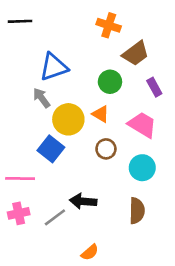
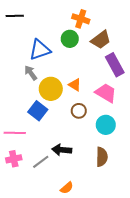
green circle: (110, 82) -> (70, 39), moved
purple rectangle: (154, 87) -> (115, 65), size x1.6

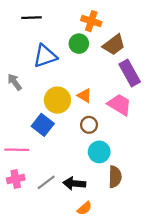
black line: (15, 16) -> (31, 18), moved
gray arrow: (31, 73) -> (15, 82), moved
cyan circle: (106, 125) -> (99, 152), moved
black arrow: (62, 150) -> (74, 184), moved
orange semicircle: (67, 188) -> (85, 208), moved

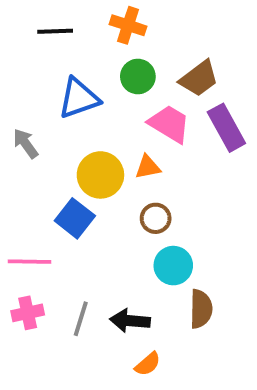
orange cross: (91, 21) -> (128, 25), moved
orange triangle: (85, 96) -> (148, 167), turned -42
pink trapezoid: (119, 105) -> (169, 124), moved
gray line: (46, 182) -> (81, 319), turned -36

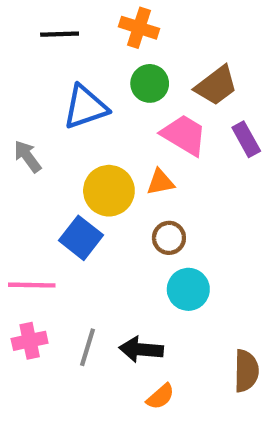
purple rectangle: (226, 128) -> (246, 139), size x0.7
brown semicircle: (201, 309) -> (246, 371), moved

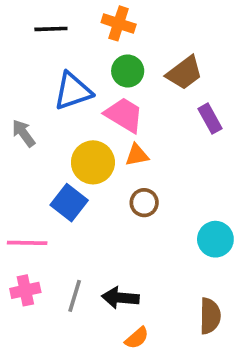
pink trapezoid: (184, 135) -> (124, 115), moved
cyan circle: (188, 289) -> (215, 239), moved

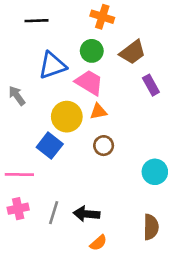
orange cross: (119, 23) -> (102, 17), moved

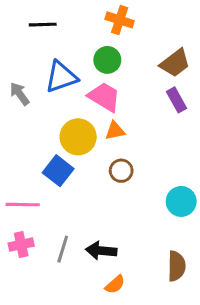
brown trapezoid: (133, 52) -> (175, 63), moved
gray arrow: (17, 96) -> (20, 94), moved

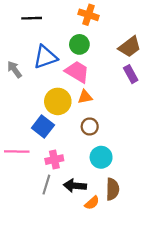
cyan circle: (181, 201) -> (101, 157), moved
pink cross: (21, 245) -> (54, 160), moved
brown semicircle: (177, 266) -> (112, 189), moved
orange semicircle: (115, 285) -> (92, 203), moved

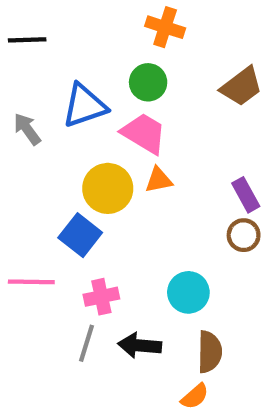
black line: (32, 18) -> (27, 40), moved
purple rectangle: (131, 74) -> (246, 195), moved
brown circle: (90, 126) -> (244, 235), moved
orange semicircle: (92, 203) -> (195, 396), moved

